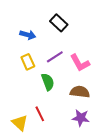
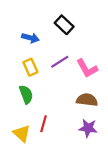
green semicircle: (48, 82) -> (26, 94), moved
red line: (40, 114) -> (43, 124), turned 42

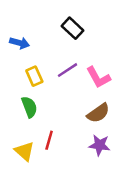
blue arrow: (30, 38) -> (20, 43), moved
brown semicircle: (87, 100) -> (98, 113), turned 138

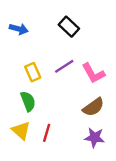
blue arrow: (20, 43) -> (19, 29), moved
yellow triangle: (24, 151) -> (21, 130), moved

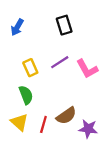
black rectangle: (69, 27) -> (64, 25), turned 30
blue arrow: (19, 29) -> (17, 27), turned 105
brown semicircle: (93, 107) -> (66, 116), moved

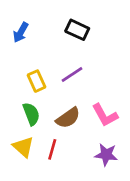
black rectangle: (64, 25) -> (77, 30), turned -48
pink L-shape: (87, 69) -> (105, 115), moved
brown semicircle: (66, 116) -> (68, 118), moved

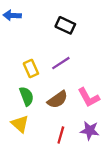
blue arrow: (21, 32) -> (12, 15), moved, turned 63
red line: (52, 149) -> (61, 135), moved

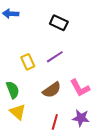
green semicircle: (27, 96) -> (13, 90), moved

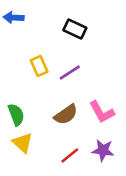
yellow rectangle: (28, 62) -> (39, 66), moved
red line: (55, 122) -> (70, 155), turned 35

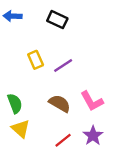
black rectangle: (75, 29) -> (57, 20), moved
brown semicircle: (66, 115) -> (60, 103), turned -115
purple star: (103, 150) -> (93, 136), turned 30

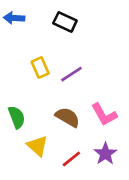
yellow triangle: (21, 129) -> (37, 146), moved

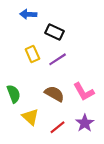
blue arrow: (14, 18) -> (28, 14), moved
black rectangle: (65, 22) -> (54, 32), moved

